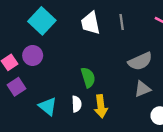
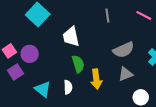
white trapezoid: (90, 23) -> (71, 37), moved
purple circle: (33, 55) -> (30, 54), moved
yellow arrow: (101, 106) -> (96, 79), moved

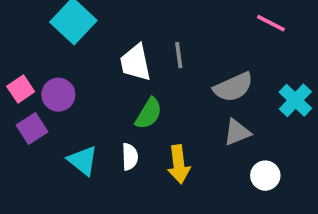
gray line: (107, 15) -> (179, 55), moved
green semicircle: (78, 64) -> (149, 113), turned 48
yellow arrow: (96, 79) -> (179, 164), moved

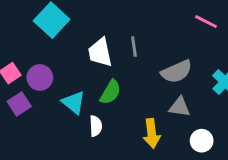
gray triangle: (237, 132) -> (180, 107), turned 30
cyan triangle: (83, 160) -> (74, 102), moved
yellow arrow: (179, 164) -> (152, 133), moved

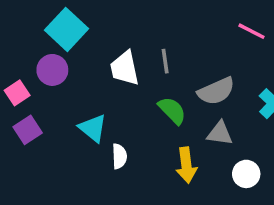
purple circle: (40, 77) -> (52, 70), moved
green semicircle: (110, 92) -> (172, 110), moved, turned -75

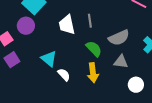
white semicircle: (119, 156) -> (64, 75), turned -40
yellow arrow: (186, 165) -> (93, 73), moved

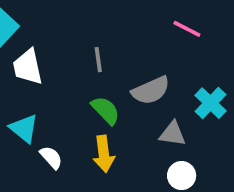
white trapezoid: (67, 25) -> (28, 67), moved
gray triangle: (121, 62) -> (172, 134), moved

